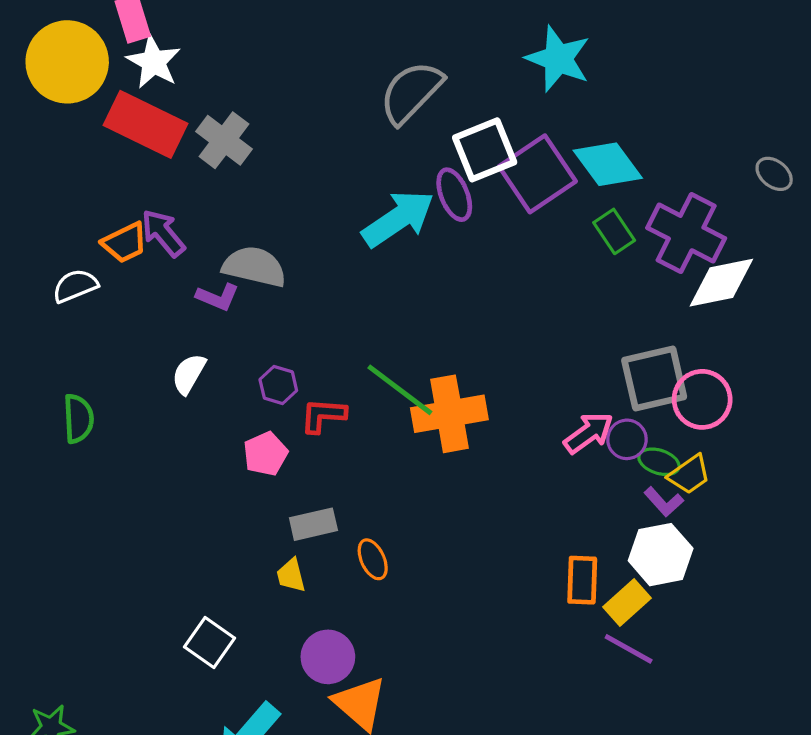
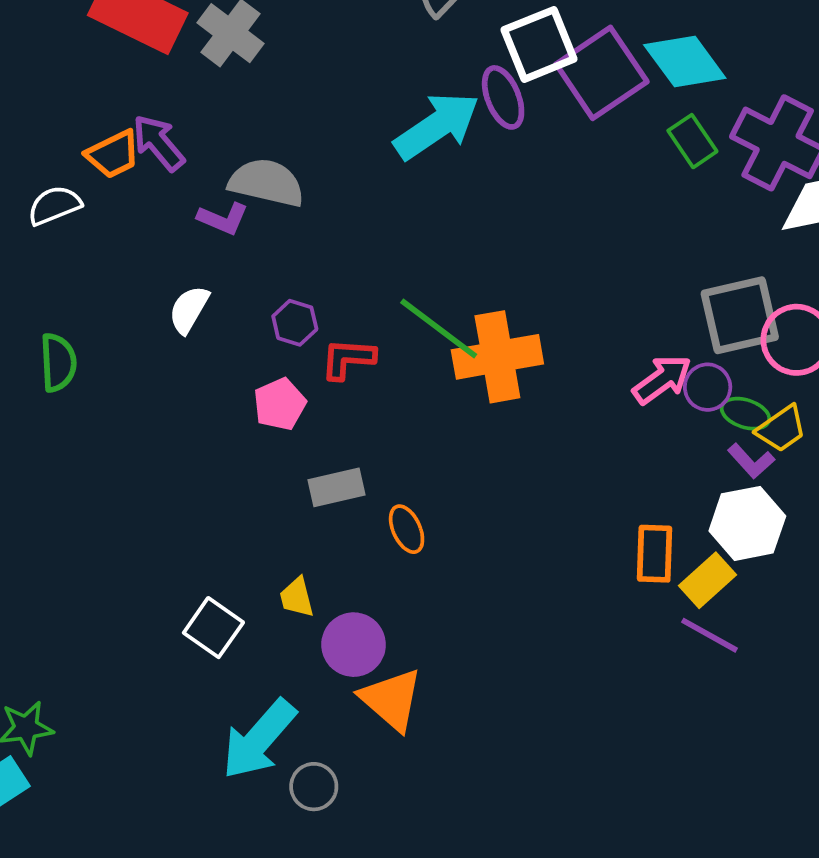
yellow trapezoid: (291, 575) -> (297, 597), moved

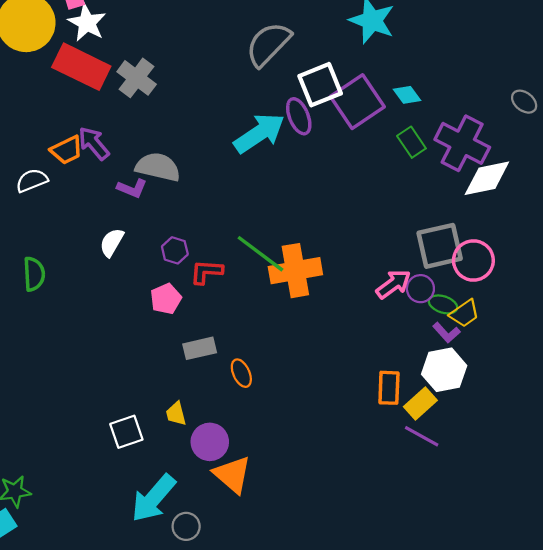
cyan diamond: (685, 61) -> (407, 95), size x0.6
white square: (213, 628) -> (126, 432), turned 36

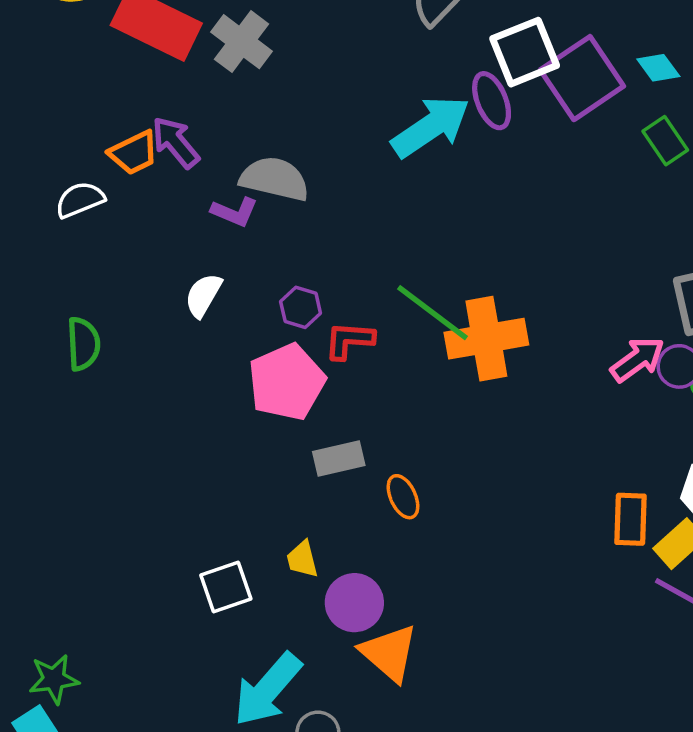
pink pentagon: (166, 299) -> (287, 382), size x1.6

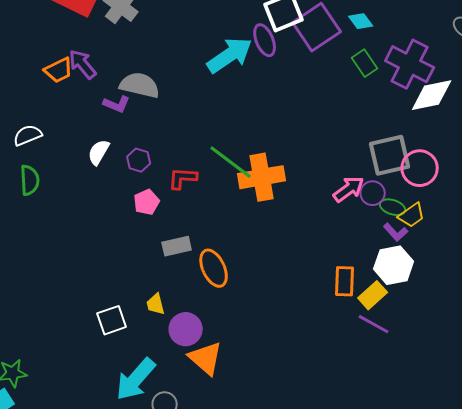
white semicircle: (80, 200) -> (28, 135), moved
purple hexagon: (301, 307) -> (139, 160), moved
pink pentagon: (287, 382) -> (147, 202), size x0.6
orange ellipse: (403, 497) -> (214, 268), size x1.5

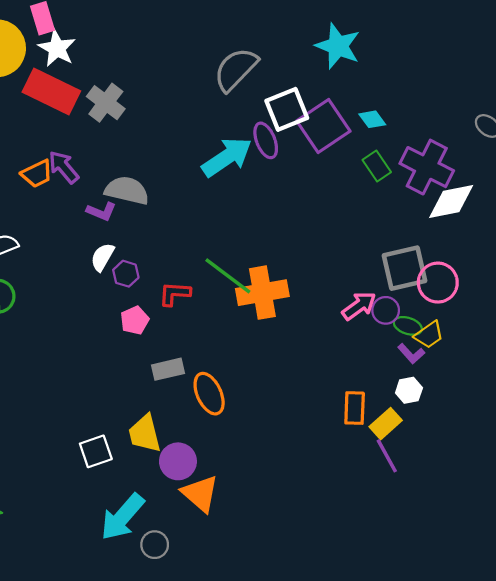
white semicircle: (99, 152) -> (102, 257), moved
white hexagon: (394, 265) -> (409, 390), size x0.6
yellow trapezoid: (156, 304) -> (145, 434), size x1.6
purple line: (374, 324) -> (387, 456), turned 32

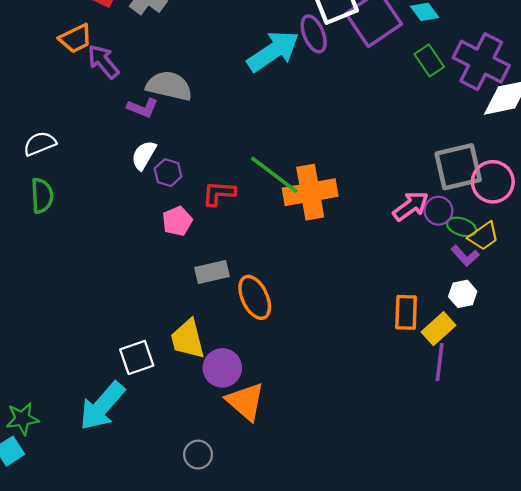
orange trapezoid: (37, 174) -> (76, 38), moved
purple line: (387, 456) -> (440, 362), turned 36
cyan arrow: (122, 517) -> (102, 406), moved

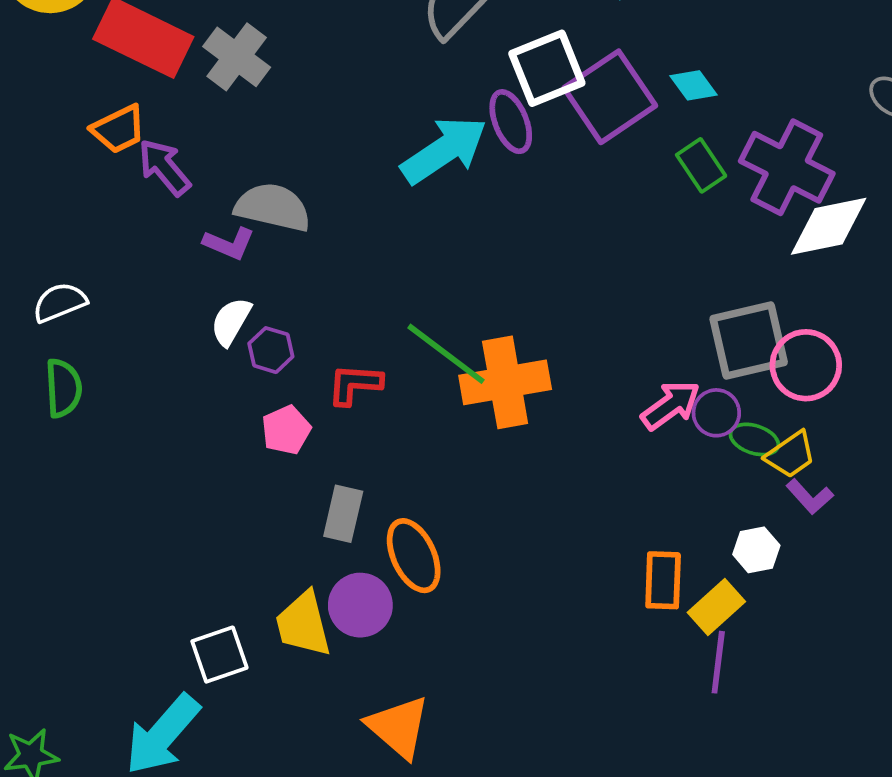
purple L-shape: (465, 256) -> (810, 497), moved
gray rectangle: (212, 272) -> (343, 514), turned -64
purple circle: (222, 368) -> (360, 605), moved

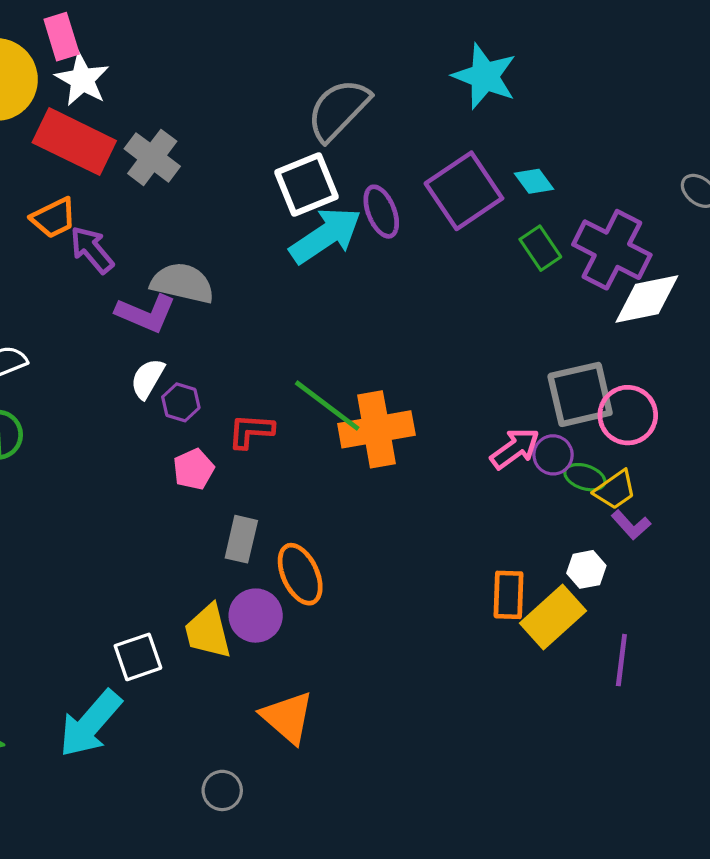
white square: (547, 68) -> (307, 184), moved
purple L-shape: (229, 243) -> (146, 313), size x1.4
yellow rectangle: (716, 607) -> (553, 617), size x1.4
purple line: (718, 662) -> (621, 660), moved

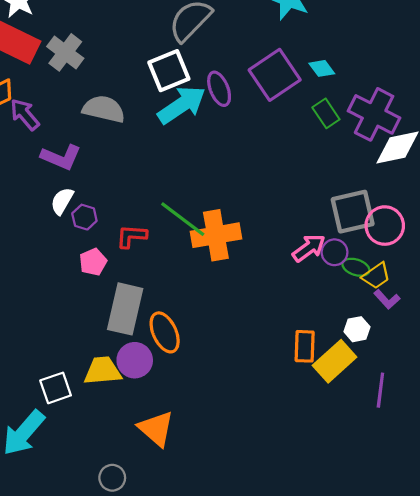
gray semicircle: (182, 283) -> (104, 109), moved
gray rectangle: (241, 539) -> (125, 309), size x1.6
yellow trapezoid: (208, 631) -> (103, 371), turned 99

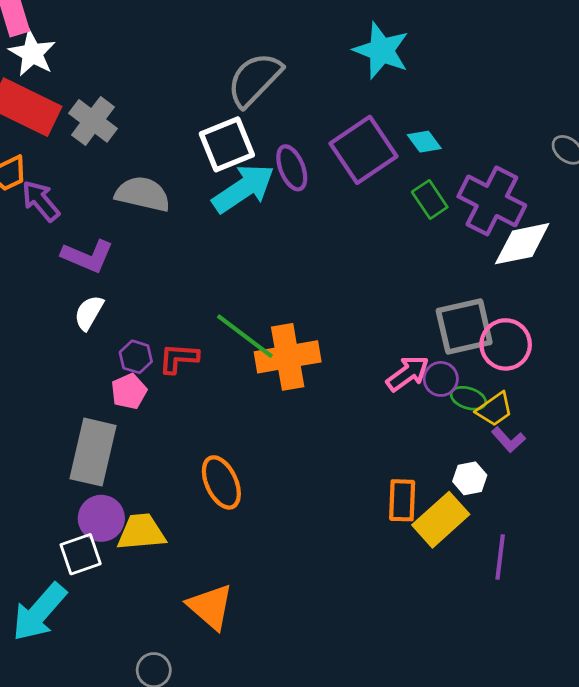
purple hexagon: (84, 217) -> (136, 357), moved
gray rectangle: (125, 309) -> (93, 452), moved
purple circle: (135, 360) -> (101, 518), moved

